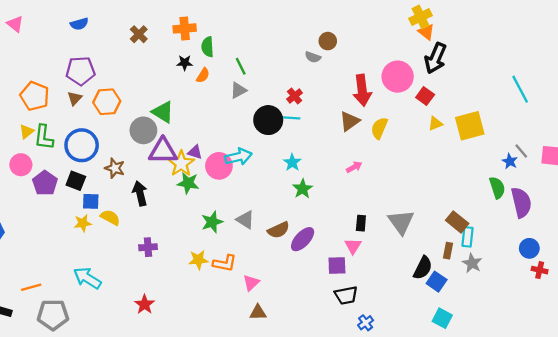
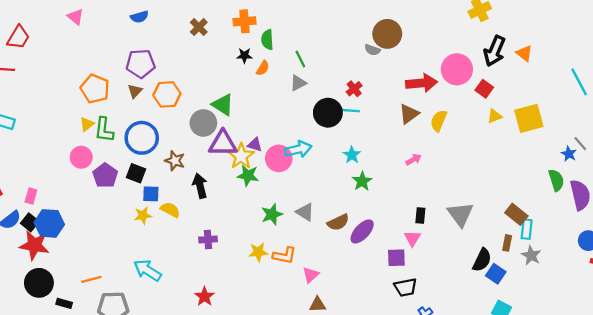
orange triangle: (426, 32) -> (524, 53), moved
brown circle: (328, 41) -> (387, 34), size x1.6
red arrow: (362, 90) -> (422, 83), turned -88

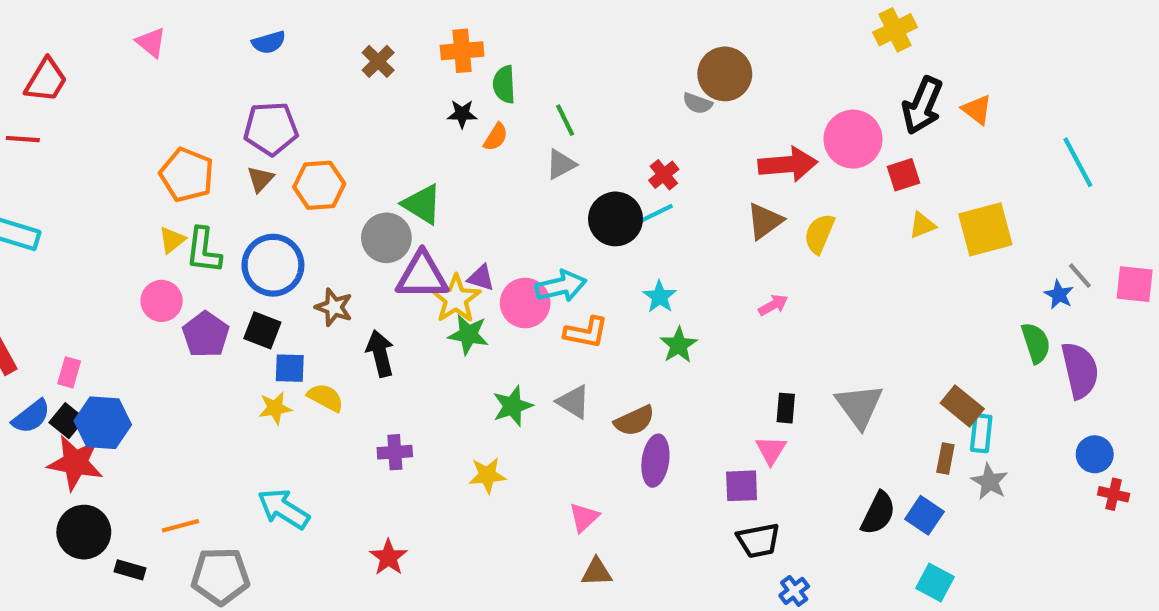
red square: (484, 89) -> (903, 175), turned 36
cyan line: (348, 110) -> (653, 215), turned -30
purple ellipse: (362, 231) -> (655, 461), moved, turned -35
orange L-shape: (284, 255) -> (586, 332), moved
black semicircle: (482, 260) -> (878, 513), moved

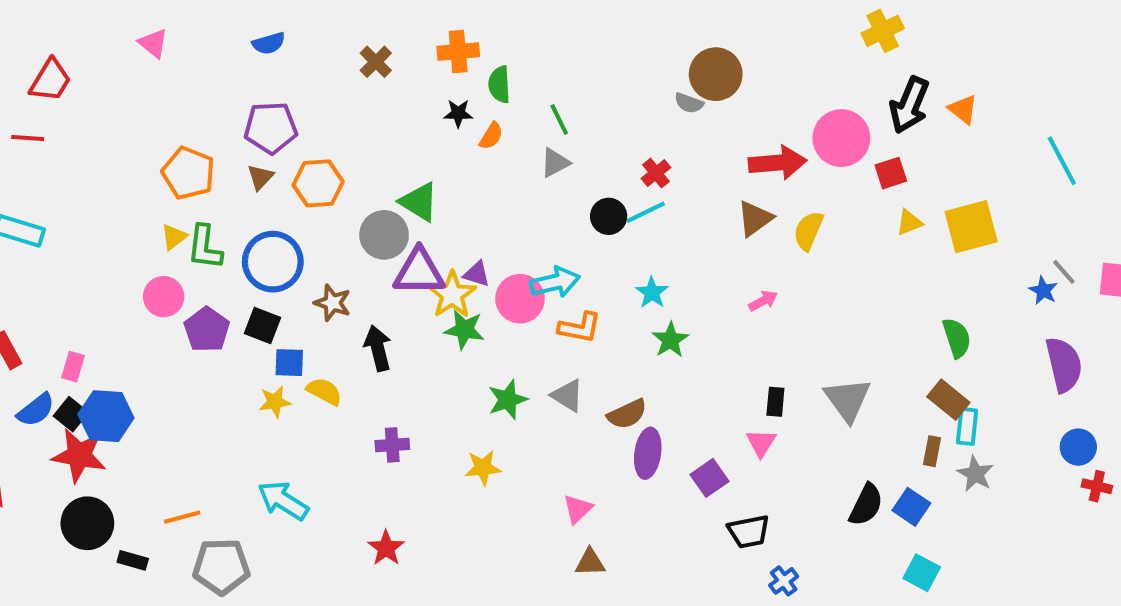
black circle: (616, 219) -> (609, 216), size x0.7
green semicircle: (1036, 343) -> (957, 338), moved
purple square: (742, 486) -> (710, 478), moved, turned -33

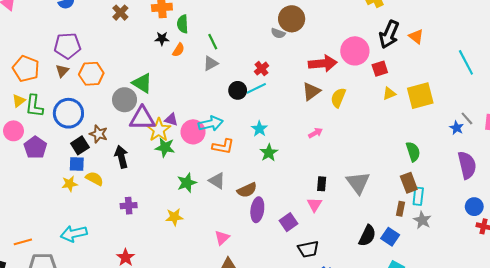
black square: (262, 325) -> (80, 145), moved, turned 36
brown rectangle: (948, 400) -> (409, 183), turned 30
cyan arrow: (283, 501) -> (74, 234), turned -45

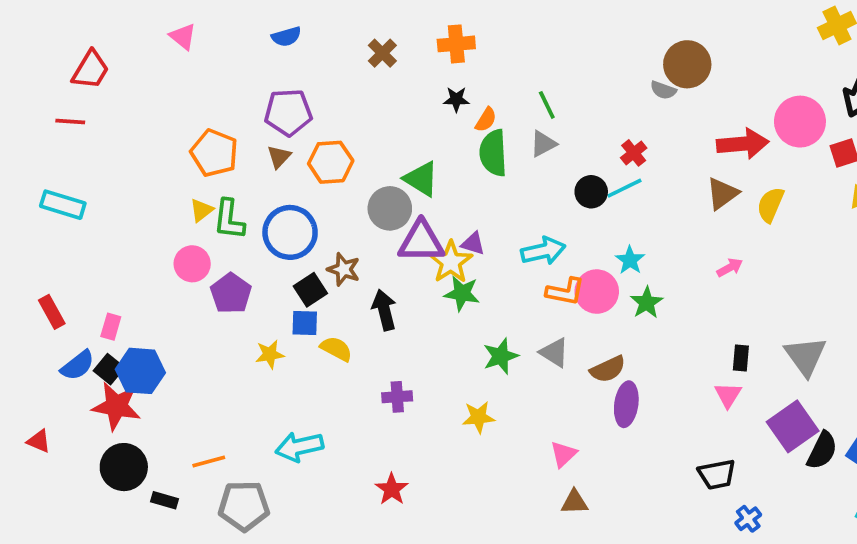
green semicircle: (183, 24) -> (493, 153), moved, size x1.4
pink circle: (193, 132) -> (597, 292), moved
yellow star: (70, 184) -> (270, 354), moved
purple square: (288, 222) -> (793, 426), moved, size x1.5

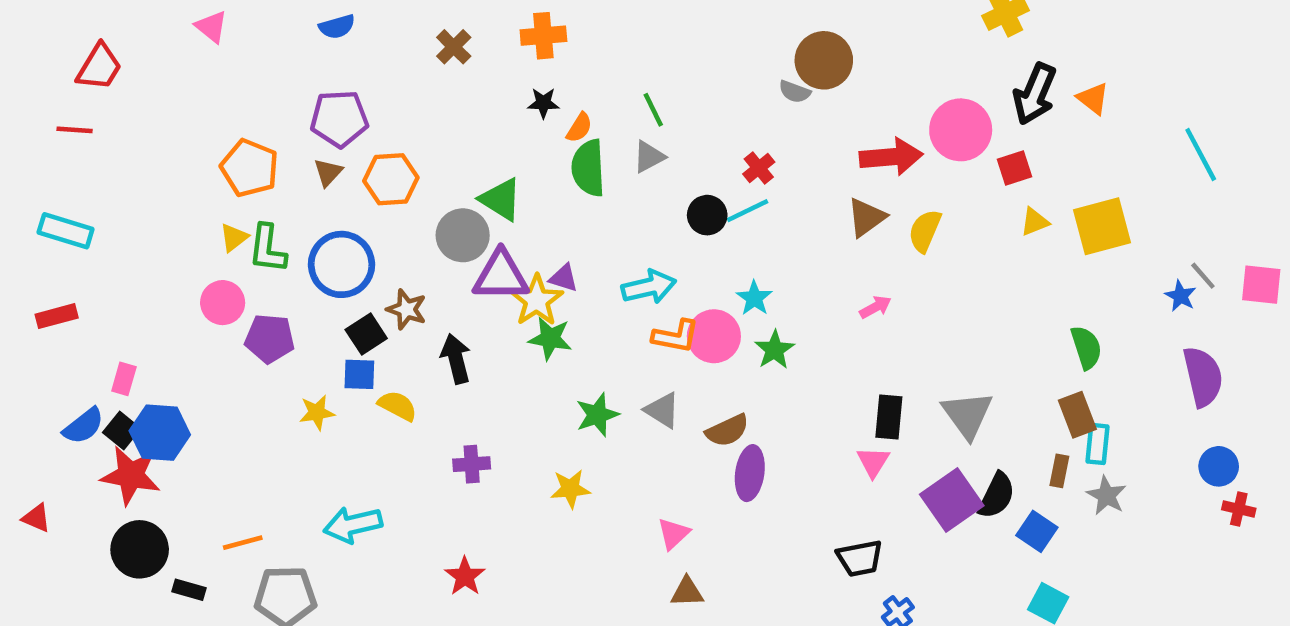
purple pentagon: (231, 293) -> (270, 338), turned -30
red rectangle: (52, 312) -> (57, 316), moved, turned -76
black rectangle: (741, 358) -> (889, 417), size x1.4
black semicircle: (822, 450) -> (997, 496), moved

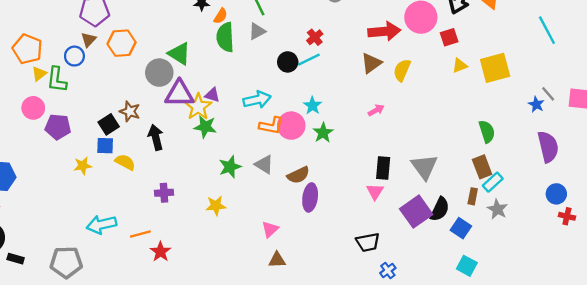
orange pentagon: (250, 168) -> (27, 49), moved
blue circle: (342, 264) -> (74, 56), moved, size x0.6
cyan rectangle: (1097, 444) -> (493, 182), turned 42
orange line: (243, 543) -> (140, 234), moved

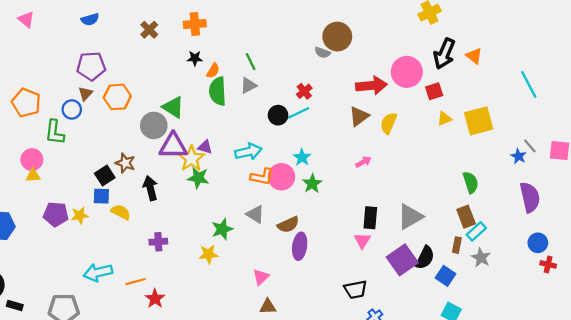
yellow triangle: (39, 74) -> (33, 176), moved, turned 35
purple pentagon: (58, 127) -> (56, 214), moved
green star: (230, 167) -> (222, 229), moved
gray triangle: (424, 167) -> (410, 217), turned 36

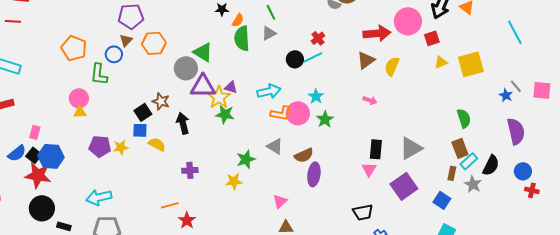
pink arrow: (363, 162) -> (370, 100), turned 48
black semicircle: (425, 258) -> (491, 165), moved
cyan arrow: (98, 272) -> (99, 197), moved

